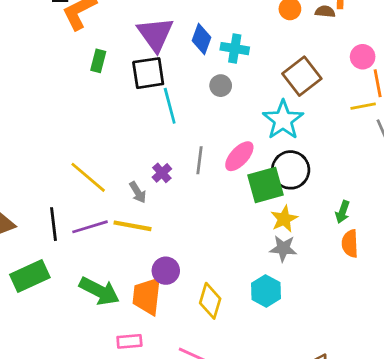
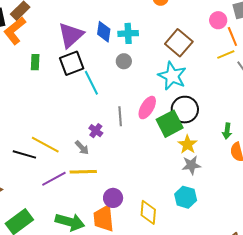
purple triangle: (155, 34) -> (71, 35), turned 36
black line: (54, 224) -> (24, 154), moved, turned -55

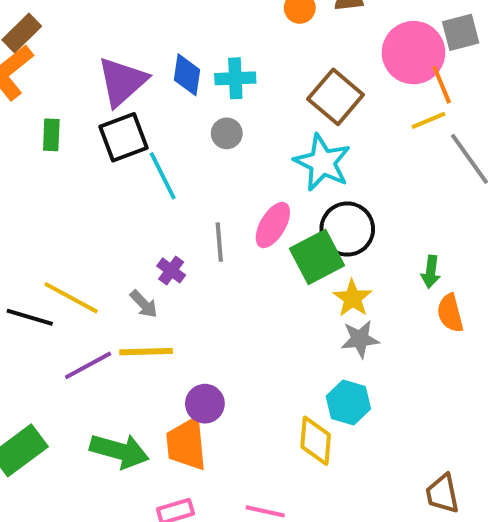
pink circle: (218, 20) -> (413, 53), size x1.8
yellow diamond: (148, 212) -> (316, 441), moved

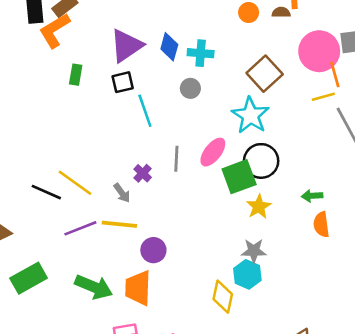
black square: (123, 137) -> (123, 82), size x0.7
green arrow: (431, 272) -> (312, 196), turned 72
gray star: (360, 339) -> (254, 251), moved
purple circle: (205, 404) -> (153, 250), moved

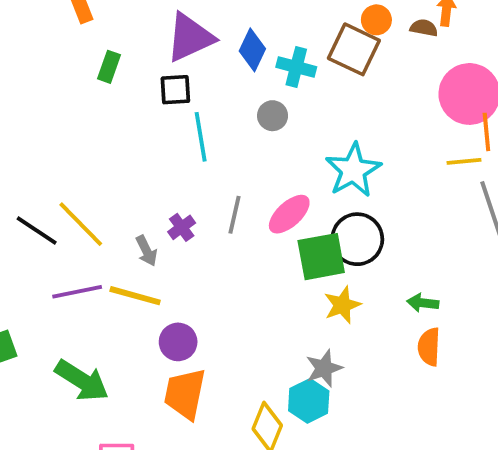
brown square: (265, 74) -> (354, 49), moved, turned -32
gray star: (254, 251) -> (324, 368), turned -30
orange trapezoid: (138, 288) -> (185, 394), moved

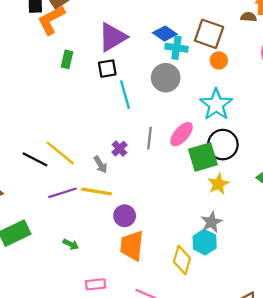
orange circle: (376, 20) -> (219, 60), moved
blue diamond: (252, 50) -> (165, 33), moved, turned -75
gray circle: (273, 116) -> (166, 78), size x1.6
green arrow: (82, 380) -> (71, 244), size x0.5

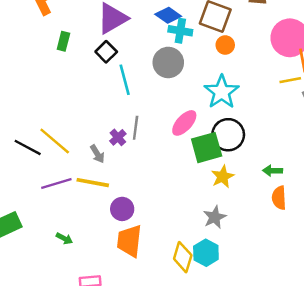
black square: (107, 69) -> (106, 52), turned -36
gray line: (150, 138) -> (136, 128), moved
cyan hexagon: (205, 242) -> (206, 253), moved

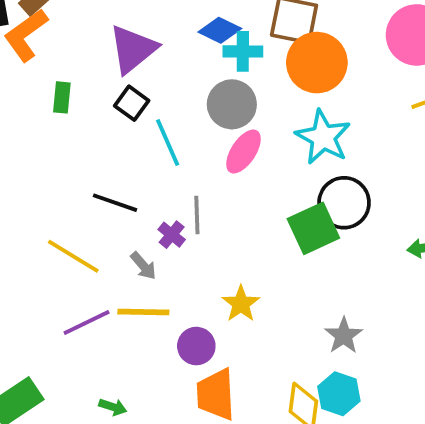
orange circle: (225, 45) -> (317, 63), size x2.0
pink ellipse: (184, 123) -> (243, 151), moved
black line: (28, 147) -> (115, 203), moved
yellow star: (223, 177) -> (241, 304), moved

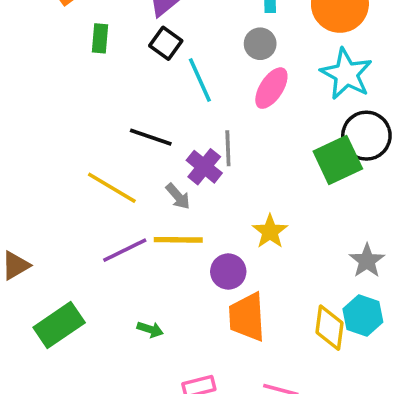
gray circle: (232, 104) -> (260, 44), size x0.7
purple cross: (172, 235) -> (204, 167), size x1.4

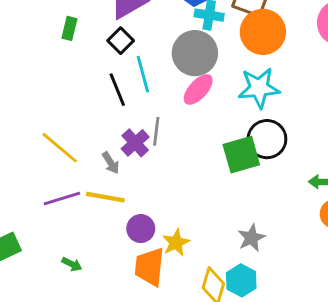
gray circle: (260, 44) -> (195, 53), size x1.8
cyan star: (346, 74) -> (259, 88), turned 30
black line: (151, 137) -> (117, 90), moved, turned 40
yellow star: (270, 231) -> (176, 243), moved

